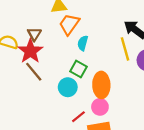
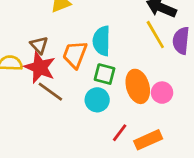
orange trapezoid: (69, 24) -> (75, 54), moved
cyan semicircle: (83, 43) -> (102, 41), size x1.5
pink circle: (100, 107) -> (162, 93), moved

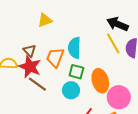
pink circle: (162, 93) -> (119, 97), moved, size x1.5

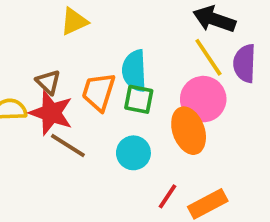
green square: (76, 72) -> (139, 99), moved
pink circle: (119, 97) -> (203, 99), moved

